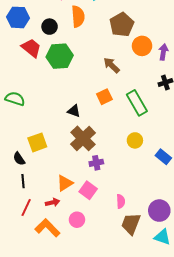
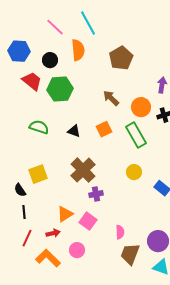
orange circle: (142, 46) -> (141, 107), moved
green semicircle: (15, 99) -> (39, 127), moved
black triangle: (74, 111) -> (74, 131), moved

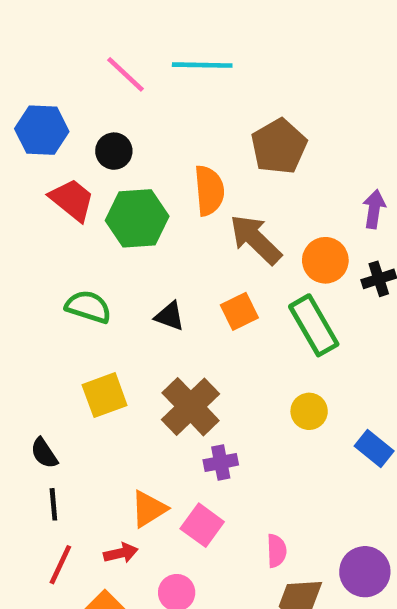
cyan line: (88, 23) -> (202, 65), turned -60
orange semicircle: (78, 50) -> (209, 191), moved
brown arrow: (111, 98) -> (256, 239), size x1.4
yellow square: (38, 174) -> (105, 395), moved

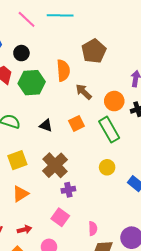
brown arrow: (256, 239) -> (84, 92), size x0.7
orange triangle: (149, 509) -> (20, 194), moved

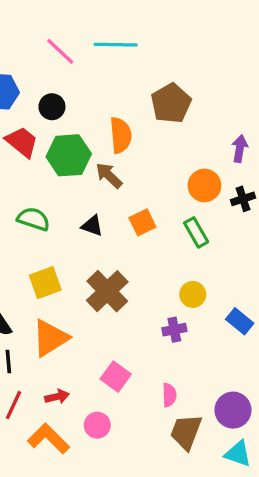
brown arrow: (84, 92) -> (109, 175), moved
green rectangle: (109, 130) -> (196, 232), size x0.7
purple cross: (68, 190) -> (174, 330), moved
orange triangle: (20, 194) -> (50, 338), size x1.4

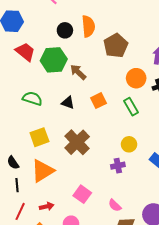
brown pentagon: (171, 103) -> (116, 46), moved
black circle: (52, 107) -> (65, 30), moved
orange semicircle: (121, 135) -> (88, 26), moved
pink semicircle: (169, 395) -> (115, 205), turned 136

